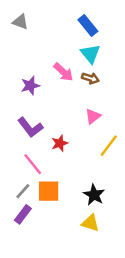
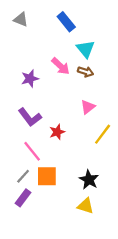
blue rectangle: (88, 25) -> (66, 22), moved

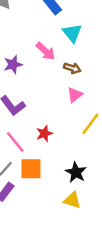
brown arrow: (86, 72) -> (72, 68), moved
red star: (57, 132) -> (44, 134), moved

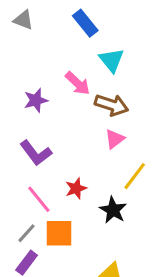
brown arrow: (72, 68) -> (112, 105), size x1.5
black star: (76, 172) -> (113, 210), moved

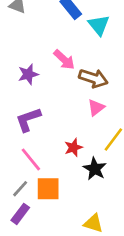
cyan triangle: (112, 60) -> (99, 25), moved
purple L-shape: (36, 153) -> (28, 120), turned 108
red star: (76, 188) -> (73, 147), moved

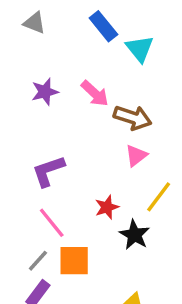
purple star: (28, 74) -> (45, 92), moved

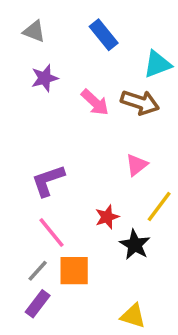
cyan triangle: (140, 49) -> (157, 64), moved, turned 48
purple star: (45, 92) -> (45, 78), moved
brown arrow: (133, 118) -> (140, 102), moved

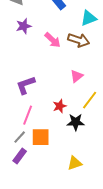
pink line: (52, 233) -> (28, 115), turned 60
black star: (135, 245) -> (76, 122), turned -30
yellow triangle: (133, 316) -> (75, 163), turned -35

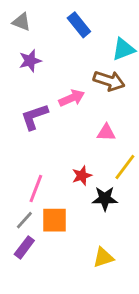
pink arrow: (53, 40) -> (72, 98), moved, turned -66
pink triangle: (77, 76) -> (106, 132), turned 40
purple L-shape: (26, 85) -> (34, 117), moved

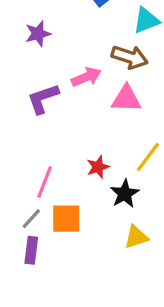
pink triangle: (106, 132) -> (126, 99), moved, size x1.4
black star: (105, 199) -> (125, 194), turned -30
purple rectangle: (24, 247) -> (31, 250), turned -30
yellow triangle: (103, 257) -> (136, 237), moved

